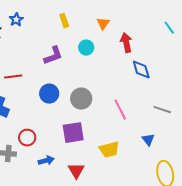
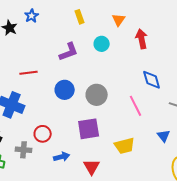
blue diamond: (141, 70) -> (152, 80), moved

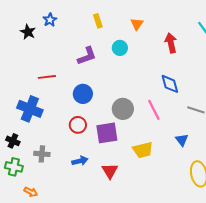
red arrow: (142, 39) -> (171, 43), moved
gray circle: (97, 95) -> (123, 109), moved
red circle: (43, 134) -> (78, 125), moved

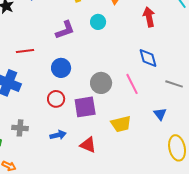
red triangle: (110, 171) -> (88, 145), turned -36

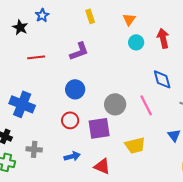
cyan circle: (98, 22) -> (136, 42), moved
red line: (25, 51) -> (36, 57), moved

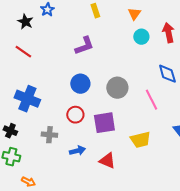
red line: (36, 57) -> (23, 52), moved, turned 42
gray circle: (115, 104) -> (117, 88), moved
gray cross: (34, 149) -> (49, 135), moved

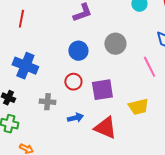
red line: (23, 52) -> (21, 19), turned 66
gray circle: (117, 88) -> (115, 44), moved
red triangle: (107, 161) -> (105, 128), size x1.4

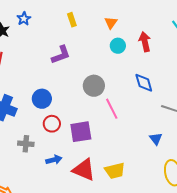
blue circle: (78, 51) -> (42, 99), moved
pink line: (149, 67) -> (112, 109), moved
yellow trapezoid: (138, 107) -> (115, 171), moved

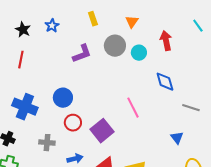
blue star: (24, 19) -> (52, 26), moved
cyan circle: (118, 46) -> (139, 53), moved
gray circle: (94, 86) -> (115, 46), moved
purple square: (81, 132) -> (102, 131), turned -30

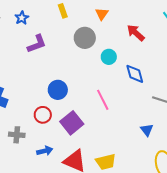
red arrow: (166, 41) -> (136, 33), turned -36
cyan circle: (139, 53) -> (109, 57), moved
purple L-shape: (82, 54) -> (37, 44), moved
blue circle: (63, 98) -> (58, 90), moved

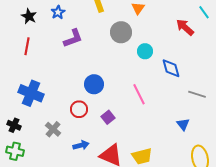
red arrow: (136, 33) -> (185, 27), moved
purple square: (72, 123) -> (108, 117), size x0.6
gray cross: (17, 135) -> (53, 129), turned 35

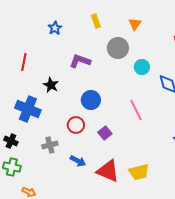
black star: (29, 16) -> (51, 85), moved
purple L-shape: (73, 38) -> (80, 61), moved, turned -140
gray cross: (53, 129) -> (50, 145), turned 35
blue arrow: (81, 145) -> (78, 161), turned 42

